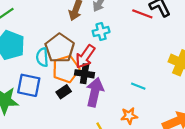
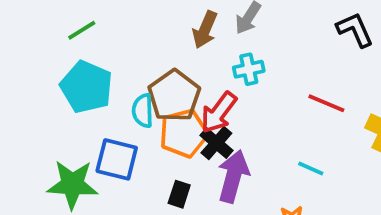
red line: (142, 14) -> (326, 103), moved
black cross: (85, 74) -> (216, 143), turned 30
black rectangle: (64, 92) -> (179, 194), moved, turned -40

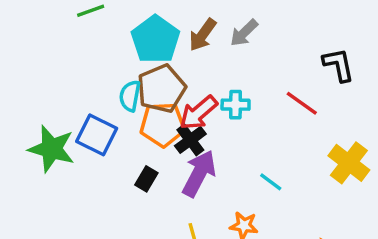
cyan cross: (249, 69) -> (236, 105), moved
cyan pentagon: (86, 87) -> (155, 39), moved
red line: (326, 103) -> (302, 103), moved

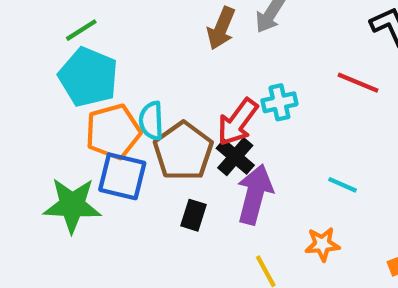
cyan pentagon: (155, 39) -> (88, 77), moved
brown pentagon: (161, 89) -> (183, 151), moved
orange pentagon: (163, 125) -> (113, 132), moved

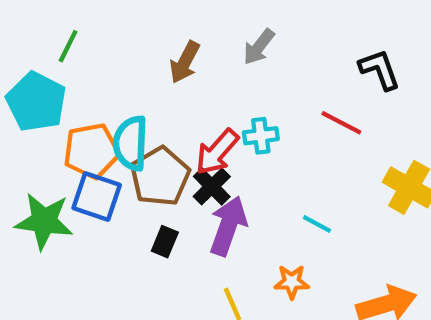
brown arrow: (221, 28) -> (185, 62), moved
green line: (81, 30) -> (68, 46), turned -36
cyan pentagon: (88, 77) -> (36, 102), moved
cyan semicircle: (151, 121) -> (131, 143), size x1.4

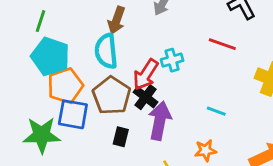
cyan pentagon: (36, 102) -> (50, 56), moved
cyan semicircle: (131, 143) -> (106, 51), moved

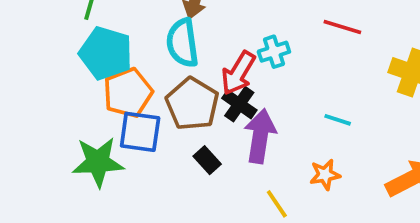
black rectangle: (121, 137) -> (207, 160), turned -54

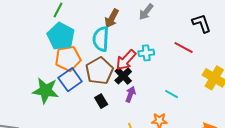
blue square: (140, 132) -> (70, 80), turned 35
purple arrow: (260, 136) -> (130, 94), size x0.6

